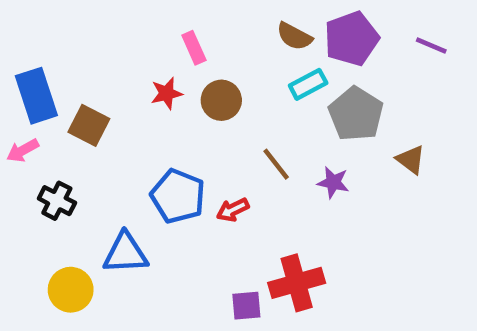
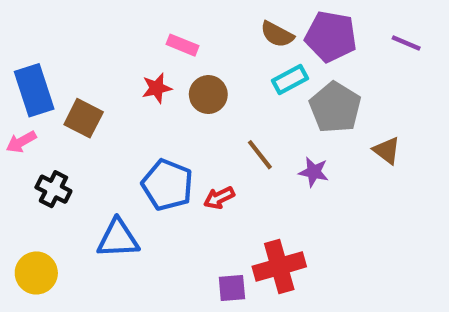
purple pentagon: (351, 39) -> (331, 36), turned 30
pink rectangle: (194, 48) -> (182, 45), turned -44
yellow circle: (71, 290) -> (36, 273), moved

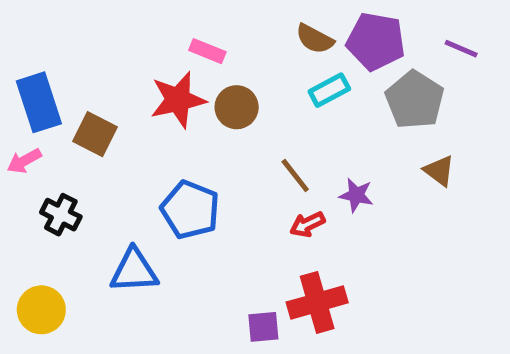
red star: (157, 88) -> (178, 100), size x1.6
gray pentagon: (335, 107) -> (415, 100), moved
red arrow: (219, 198) -> (307, 224), moved

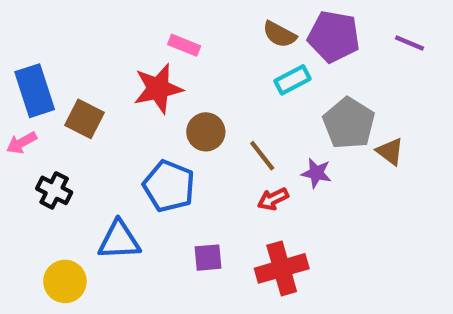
gray pentagon: (415, 100) -> (349, 123), moved
brown circle: (237, 107) -> (206, 132), moved
yellow circle: (41, 310) -> (65, 281), moved
purple square: (263, 327) -> (208, 258), moved

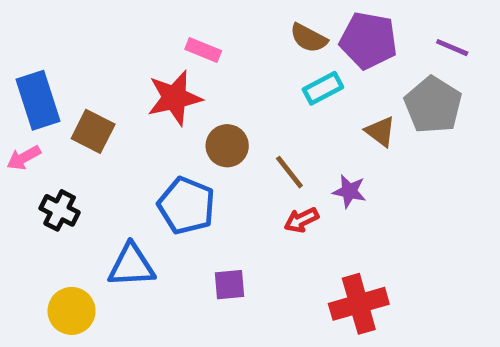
gray pentagon: (349, 123) -> (433, 105), moved
brown triangle: (390, 151) -> (380, 131), moved
red cross: (282, 268) -> (359, 304), moved

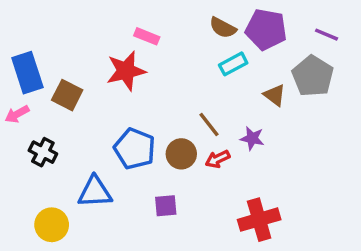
brown circle: (227, 146) -> (181, 154), moved

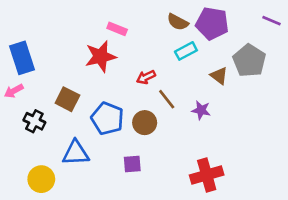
purple line: (327, 35) -> (271, 21), moved
brown square: (67, 95) -> (67, 99), moved
red arrow: (218, 159) -> (146, 77), moved

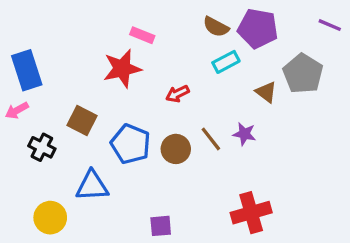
brown line: (167, 99) -> (211, 139), moved
purple square: (132, 164) -> (161, 226), moved

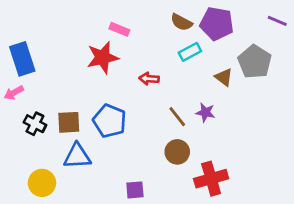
red arrow: (177, 94) -> (149, 79), turned 30
brown square: (82, 121) -> (69, 122), moved, turned -30
brown circle: (176, 149) -> (177, 152), moved

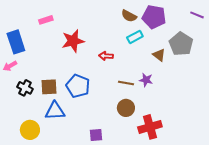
pink rectangle: (119, 29) -> (46, 20), moved, turned -40
brown line: (177, 117) -> (126, 83), turned -42

